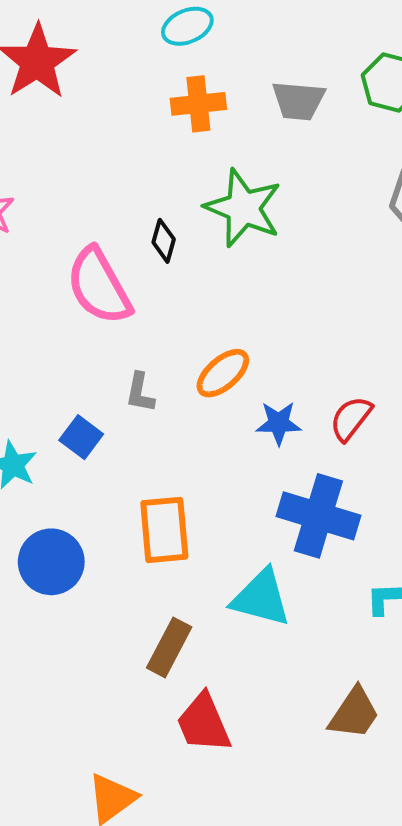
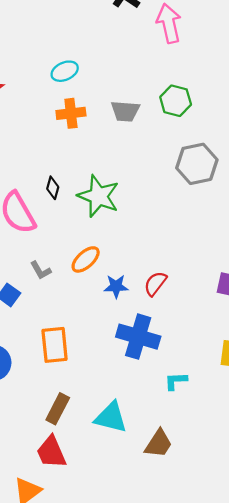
green star: (243, 208) -> (98, 196), moved
gray L-shape: (140, 392) -> (41, 270), turned -40
cyan triangle: (261, 598) -> (111, 417), moved
red trapezoid: (204, 723) -> (51, 452), moved

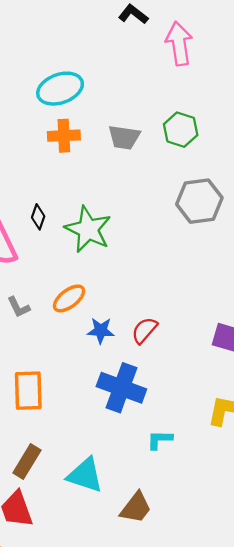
cyan ellipse: (65, 71) -> (60, 89), size x1.5

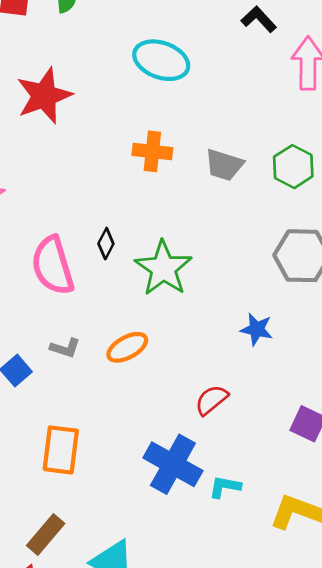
cyan ellipse: (60, 89) -> (161, 60), moved, turned 30
gray L-shape: (19, 307) -> (65, 348), turned -55
blue star: (101, 331) -> (257, 329), moved
cyan L-shape: (160, 440) -> (225, 487), moved

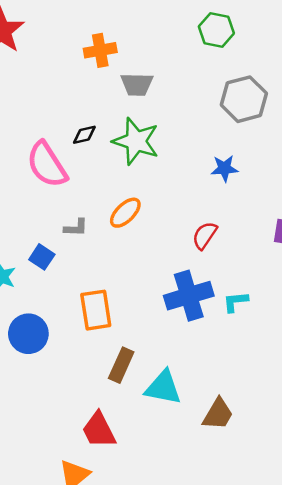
gray trapezoid: (224, 165) -> (137, 84), moved
black diamond: (106, 244) -> (84, 135), turned 65
blue cross: (173, 464) -> (189, 296), turned -30
brown rectangle: (46, 535) -> (121, 365), moved

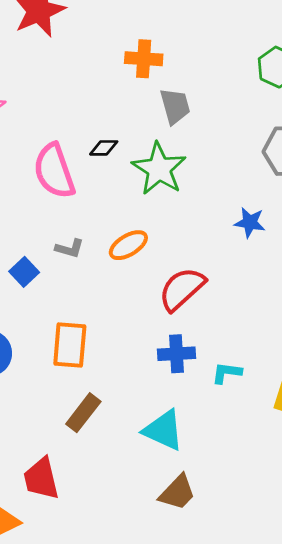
gray trapezoid: (137, 84) -> (175, 106), turned -120
red semicircle: (205, 235) -> (182, 289), moved, size x1.5
blue cross: (189, 296) -> (177, 354), size x0.7
cyan triangle: (163, 388) -> (163, 430), moved

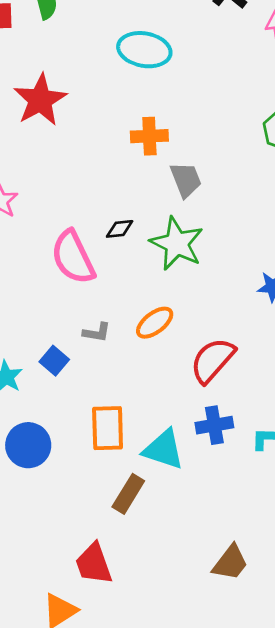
cyan triangle: (163, 430) -> (164, 450), moved

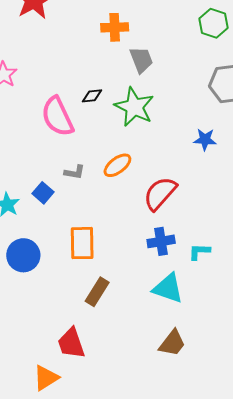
cyan triangle: (164, 450) -> (168, 288), moved

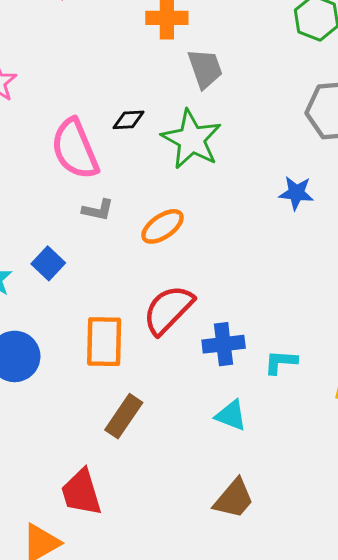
gray L-shape: (75, 172) -> (98, 210), moved
red semicircle: (160, 193) -> (168, 310), moved
cyan triangle: (168, 288) -> (231, 415), size x0.7

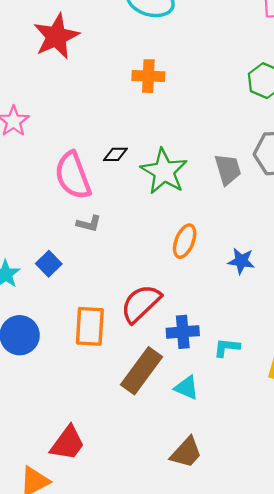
gray trapezoid: (205, 69) -> (228, 169), moved
blue star: (296, 193) -> (241, 261), moved
orange ellipse: (163, 226) -> (185, 241), moved, turned -36
brown rectangle: (124, 416) -> (141, 371), moved, size x1.4
red trapezoid: (81, 492) -> (68, 443), turned -129

